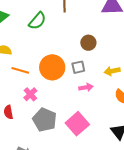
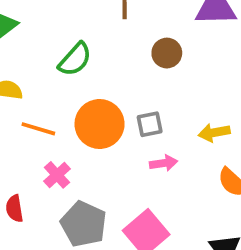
green semicircle: (37, 21) -> (75, 59), moved
brown circle: (88, 43) -> (167, 53), moved

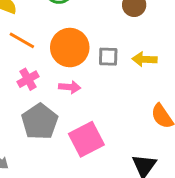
yellow arrow: (214, 133) -> (144, 59), moved
pink arrow: (164, 163) -> (70, 87), moved

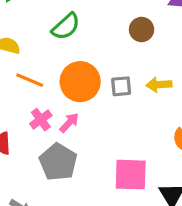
pink arrow: (70, 87) -> (69, 123), moved, turned -45
pink square: (86, 139) -> (131, 175), moved, turned 36

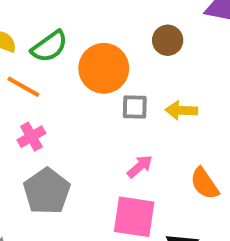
green semicircle: (66, 26) -> (49, 47), moved
orange circle: (80, 82) -> (104, 68), moved
pink arrow: (69, 123) -> (140, 166), moved

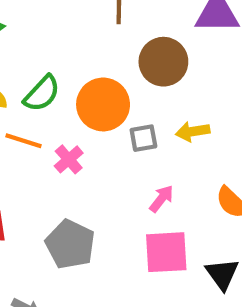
brown circle: (168, 40) -> (163, 62), size x1.5
pink cross: (31, 137) -> (69, 159), moved

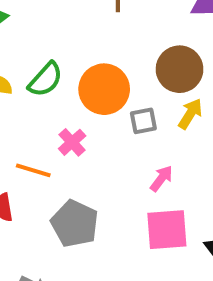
brown circle: (163, 62) -> (180, 69), moved
yellow arrow: (193, 132) -> (190, 114), turned 132
orange line: (23, 141) -> (33, 170), moved

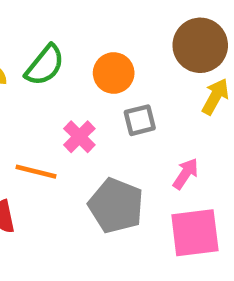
orange circle: (104, 89) -> (114, 73), size x0.7
gray square: (143, 121) -> (140, 120), moved
gray pentagon: (75, 224) -> (116, 206), moved

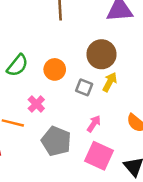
gray square: (140, 120) -> (84, 87), moved, turned 35
pink square: (195, 233) -> (99, 156), turned 32

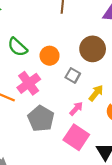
green semicircle: (17, 65) -> (17, 47), turned 85
yellow arrow: (110, 82) -> (96, 93), moved
pink cross: (36, 104) -> (29, 83), size x1.5

